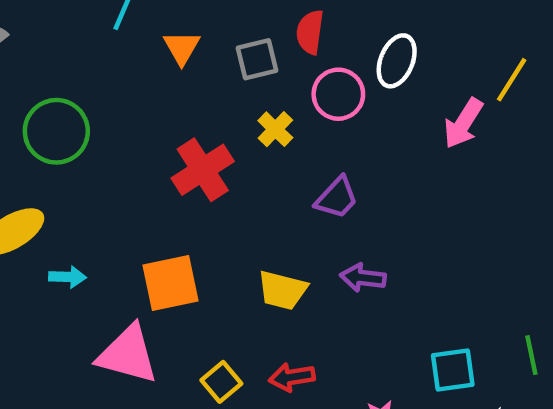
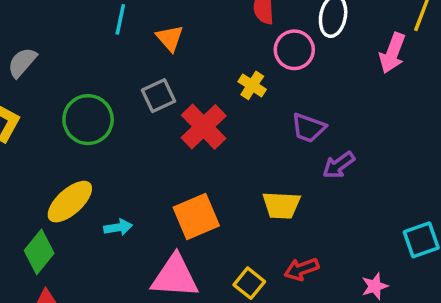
gray square: (257, 59) -> (158, 96), moved
purple trapezoid: (337, 198) -> (308, 128), turned 78
purple arrow: (363, 278) -> (339, 165), moved, turned -32

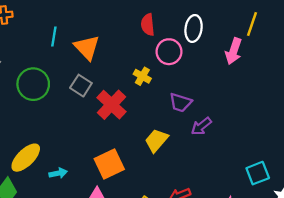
orange triangle: (170, 38) -> (87, 47), size x1.4
gray square: (158, 96) -> (81, 86), turned -30
green circle: (88, 120) -> (33, 84), moved
yellow trapezoid: (281, 205) -> (156, 140), moved, turned 130

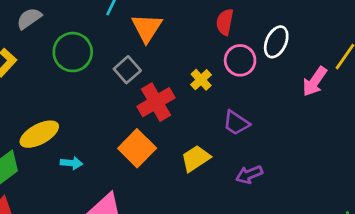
purple arrow: (201, 126) -> (249, 174), moved
orange square: (109, 164) -> (137, 148), moved, turned -36

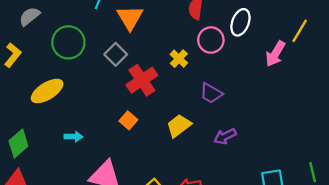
yellow ellipse: (39, 134) -> (47, 91), moved
orange square: (137, 148) -> (128, 120), size x0.6

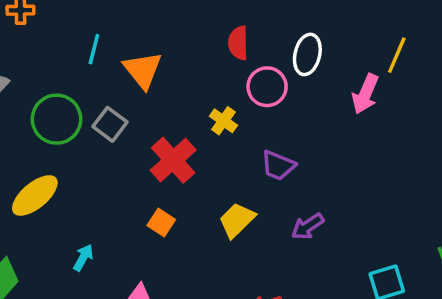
gray square: (116, 54) -> (110, 124), moved
cyan arrow: (74, 137) -> (83, 258), turned -54

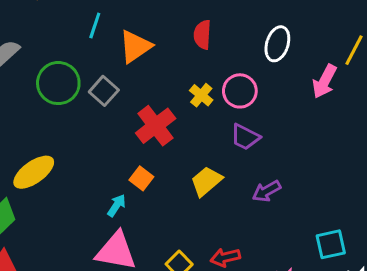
red semicircle: (238, 43) -> (202, 35), moved
orange triangle: (143, 70) -> (135, 46), turned 30
pink circle: (267, 87) -> (240, 91), moved
yellow ellipse: (35, 195) -> (34, 172), moved
cyan arrow: (83, 258) -> (117, 205), moved

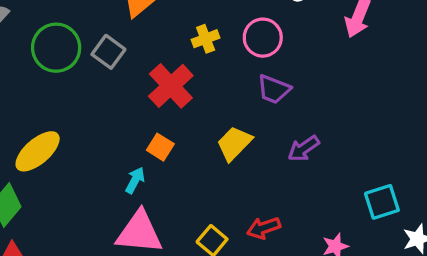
yellow cross: (201, 95) -> (206, 39), moved, turned 35

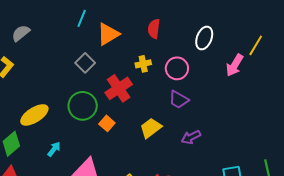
green circle: (56, 48) -> (83, 106), moved
cyan arrow: (135, 180) -> (54, 149), moved

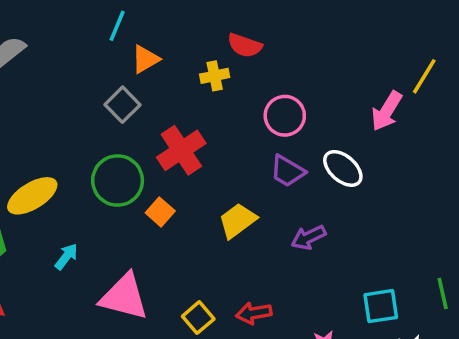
red semicircle: (154, 29) -> (245, 45), turned -78
orange triangle: (108, 34) -> (145, 59), moved, size x0.7
white ellipse: (204, 38) -> (343, 168), moved, turned -70
yellow cross: (143, 64) -> (215, 76), moved

